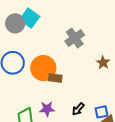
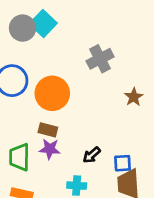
brown rectangle: (55, 78) -> (48, 130), moved

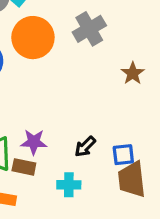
orange circle: (52, 93) -> (33, 38), moved
brown rectangle: (48, 130) -> (24, 167), moved

